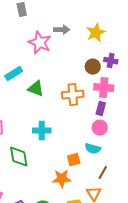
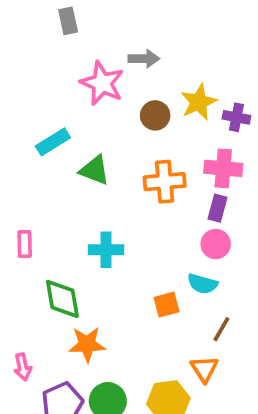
yellow star: (96, 33) -> (199, 102), moved
brown circle: (93, 67) -> (155, 115), moved
orange star: (62, 179) -> (87, 344), moved

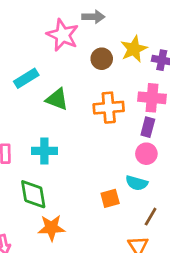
cyan cross: (106, 250) -> (44, 151), moved

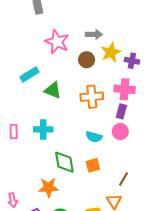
gray arrow: (93, 17) -> (94, 34), moved
cyan semicircle: (137, 183) -> (94, 137), moved
green diamond: (33, 194) -> (64, 162), moved

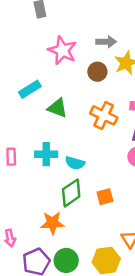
orange cross: (92, 97) -> (104, 115), turned 30
cyan semicircle: (94, 137) -> (75, 163), moved
green diamond: (64, 162) -> (71, 193), turned 65

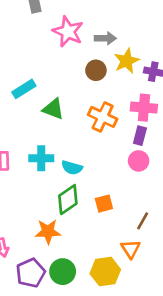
pink star: (62, 50) -> (68, 32), moved

